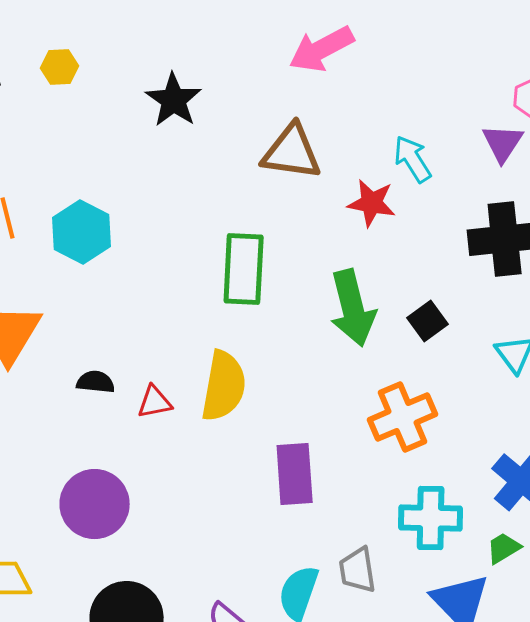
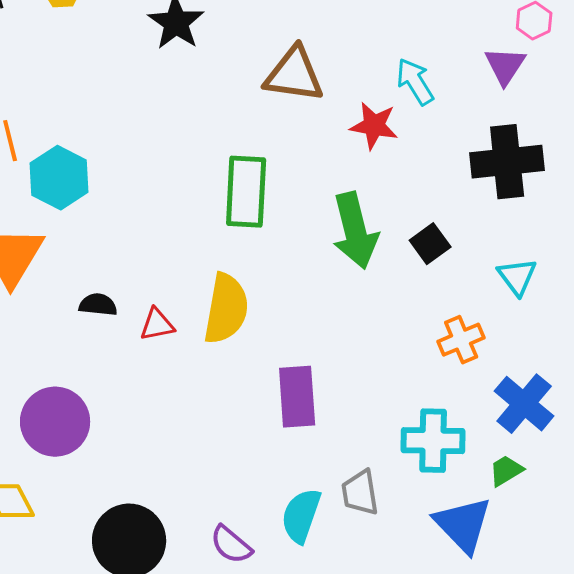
cyan hexagon: (82, 232) -> (59, 178), moved
orange cross: (403, 417) -> (461, 340), moved, size x0.7
purple circle: (95, 504) -> (55, 422), moved

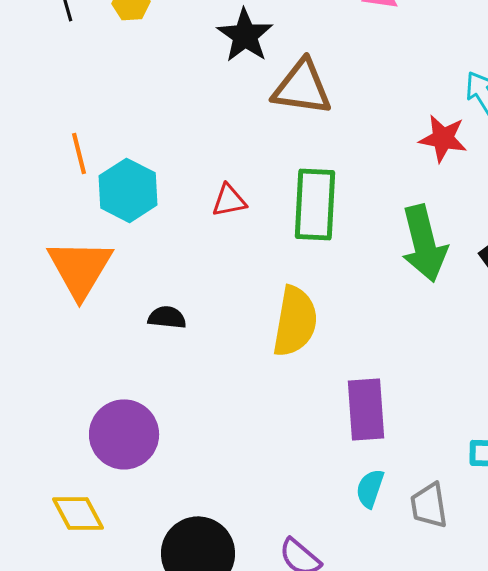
brown triangle: (294, 75) -> (302, 87), moved
red triangle: (157, 325) -> (229, 200), moved
cyan semicircle: (301, 516) -> (370, 488), moved, size x0.7

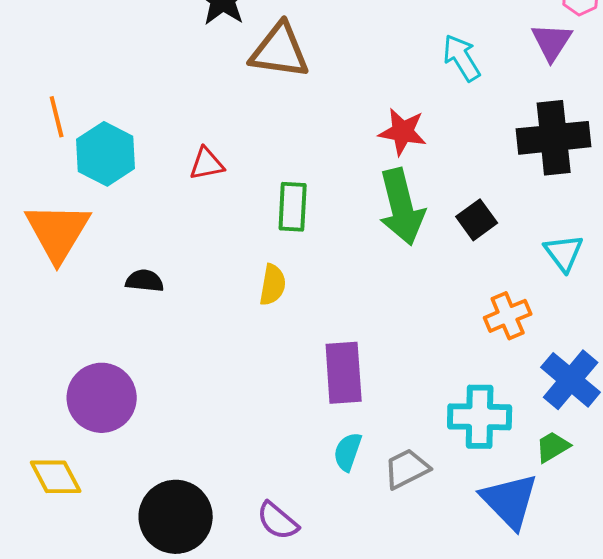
red star: (443, 138) -> (403, 132), moved
green rectangle: (315, 204) -> (293, 207), moved, size x0.7
yellow semicircle: (295, 321) -> (273, 285), size x0.6
gray trapezoid: (429, 505) -> (407, 469), turned 72

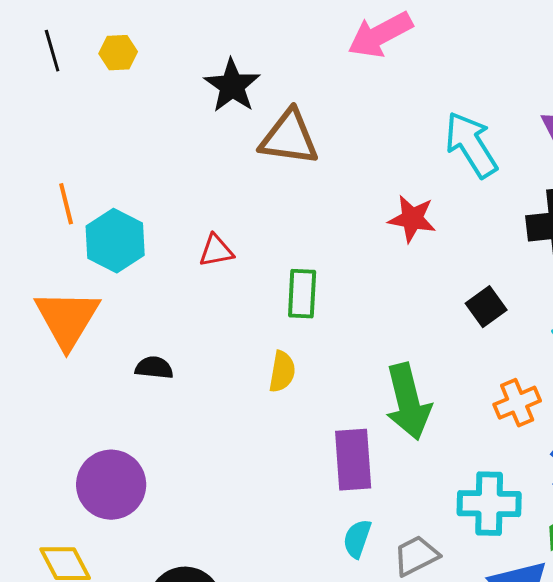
cyan arrow: (462, 58) -> (471, 145), size x1.4
green arrow: (402, 207) -> (408, 402), moved

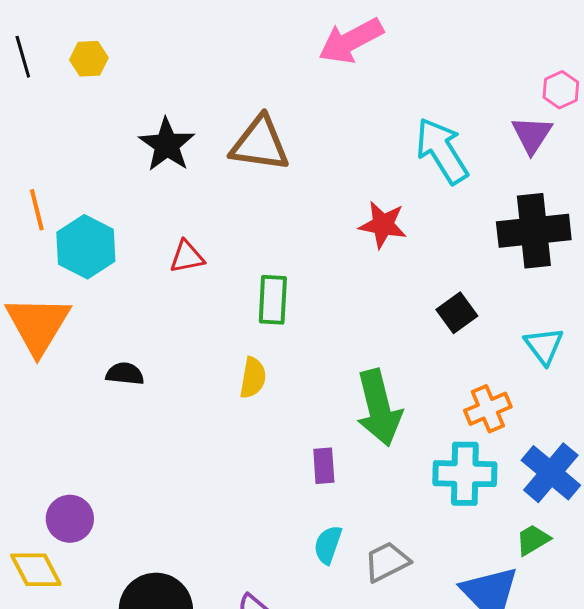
black star: (232, 86) -> (167, 145), moved
purple rectangle: (353, 460) -> (324, 466), size x0.6
purple circle: (111, 485) -> (70, 519), moved, size x0.7
cyan cross: (489, 504) -> (465, 474), moved

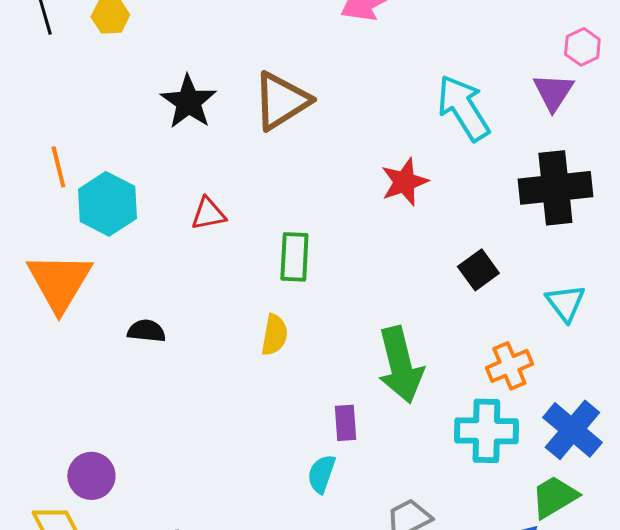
brown triangle: (260, 144) -> (281, 101), turned -40
red star: (383, 225) -> (404, 182), turned -30
green trapezoid: (533, 540) -> (554, 497), size x1.4
cyan semicircle: (328, 545) -> (321, 474), moved

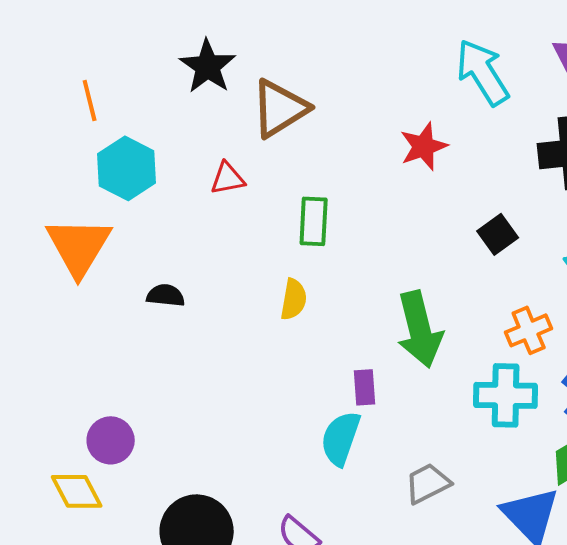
brown triangle: (281, 101) -> (280, 108), moved
orange line: (58, 167) -> (90, 100), moved
cyan semicircle: (321, 474) -> (341, 438), size x1.4

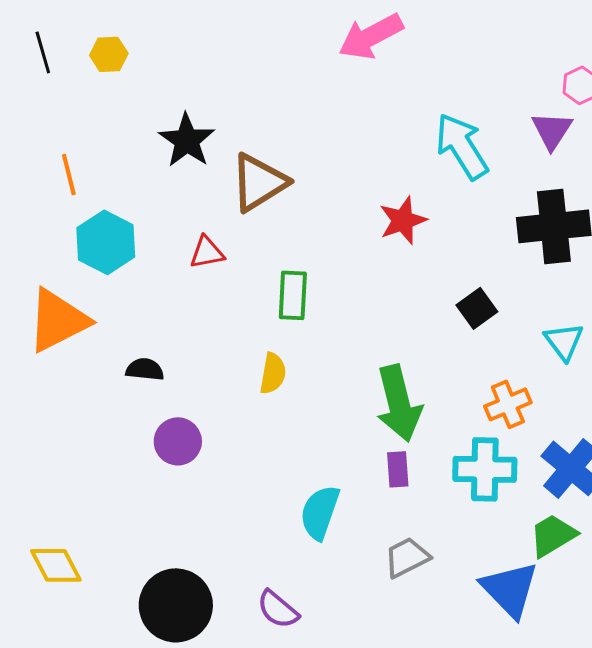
orange triangle: (79, 246) -> (58, 320), turned 32
purple rectangle: (365, 387) -> (398, 469), moved
purple circle: (111, 440) -> (178, 441), moved

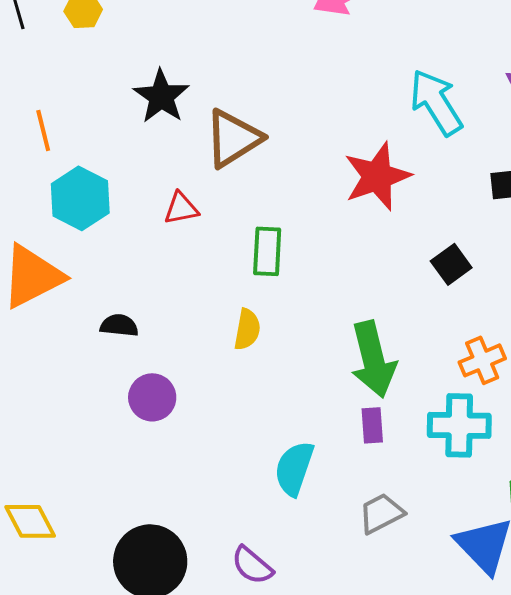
red star: (403, 220) -> (377, 176), size x1.4

